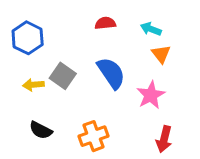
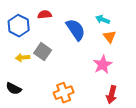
red semicircle: (105, 23) -> (45, 15), moved
blue semicircle: (111, 73) -> (76, 30), moved
black semicircle: (41, 130) -> (14, 89), moved

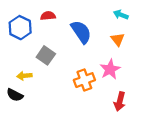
cyan arrow: (103, 20) -> (121, 15), moved
yellow arrow: (23, 58) -> (24, 76), moved
orange cross: (64, 93) -> (84, 80), moved

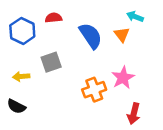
orange triangle: (118, 39) -> (122, 35), moved
gray square: (46, 55) -> (51, 62), turned 36
yellow arrow: (24, 76) -> (21, 76), moved

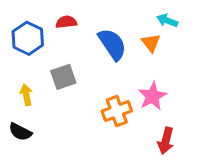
yellow arrow: (21, 76) -> (26, 95), turned 84

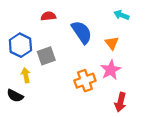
blue hexagon: (28, 38) -> (20, 45), moved
orange triangle: (151, 43) -> (112, 43), moved
yellow arrow: (26, 95) -> (26, 75), moved

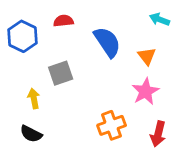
blue hexagon: (20, 45) -> (22, 36), moved
orange cross: (85, 81) -> (112, 125), moved
black semicircle: (15, 96) -> (31, 134), moved

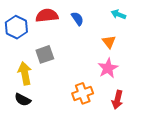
red semicircle: (63, 21) -> (47, 16), size x1.5
blue semicircle: (107, 42) -> (77, 19), moved, size x0.6
yellow arrow: (34, 99) -> (25, 73), size x1.5

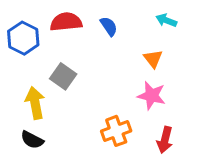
gray square: (45, 54) -> (63, 76), turned -36
pink star: (108, 68) -> (152, 96), turned -30

